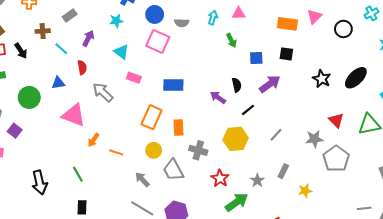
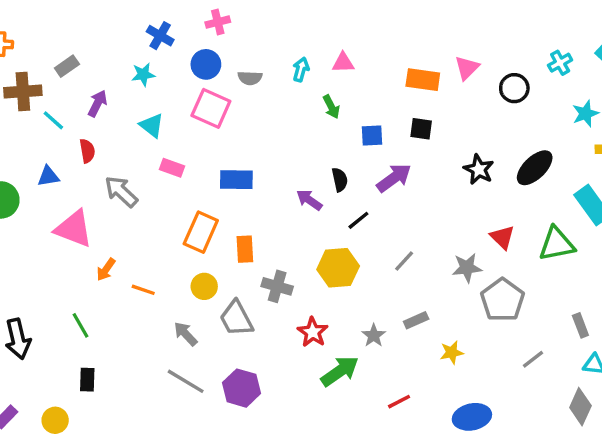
brown cross: (43, 31) -> (23, 92), size x1.5
gray rectangle: (283, 171) -> (416, 320), turned 40
gray line: (364, 208) -> (533, 359), moved, turned -32

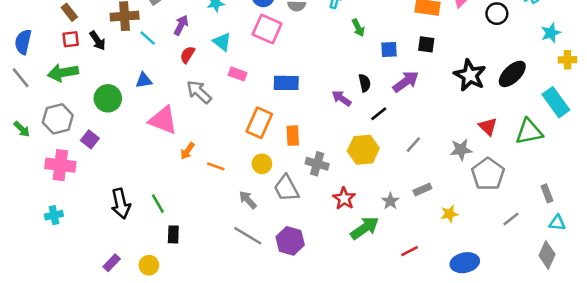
red semicircle: (87, 151) -> (187, 55), moved, turned -138
black star: (479, 169) -> (470, 75), size x1.4
green line: (80, 325) -> (158, 204), moved

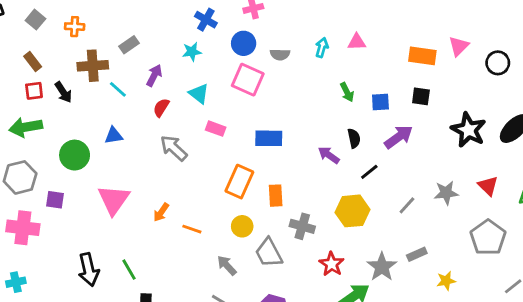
green arrow: (358, 28) -> (347, 92), moved
pink triangle: (163, 120) -> (114, 200), moved, turned 44
purple square: (90, 139) -> (55, 200), turned -30
gray star: (461, 150) -> (446, 193), moved
gray star: (390, 201) -> (382, 267), size x1.5

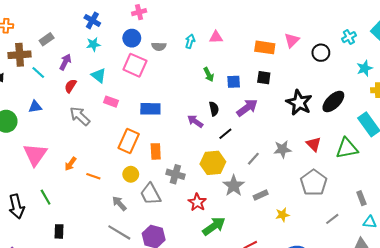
blue cross: (206, 20) -> (92, 20), moved
gray star: (382, 267) -> (234, 186), moved
green line: (129, 270) -> (46, 197), moved

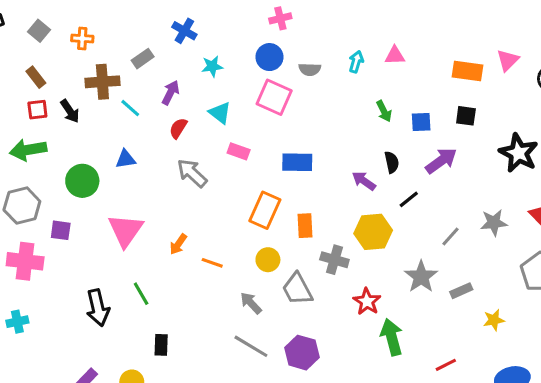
blue cross: (92, 20) -> (184, 31), moved
yellow hexagon: (213, 163) -> (373, 232), moved
green arrow: (214, 226) -> (392, 337), turned -70

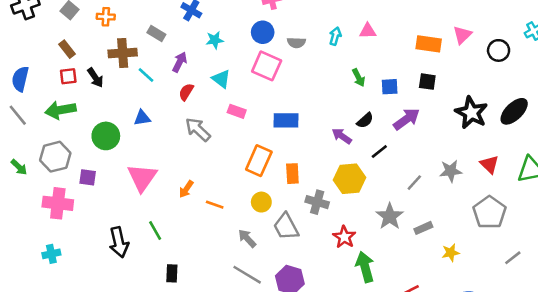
gray rectangle: (143, 59) -> (156, 34), turned 66
black semicircle: (392, 162) -> (365, 120), turned 60

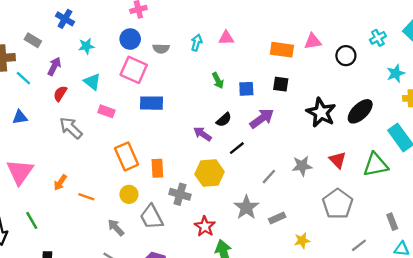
pink triangle: (462, 35) -> (313, 41), turned 36
blue rectangle: (286, 120) -> (151, 103), moved
orange rectangle: (259, 161) -> (127, 156), turned -48

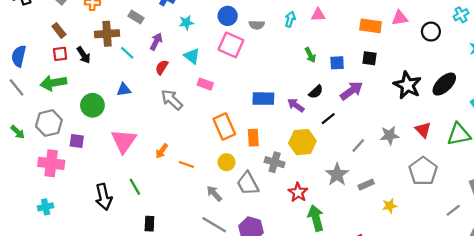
blue rectangle: (151, 103) -> (263, 99), moved
gray line: (359, 245) -> (453, 210), moved

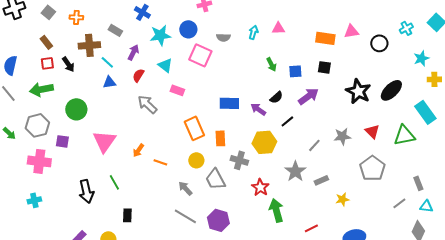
blue circle: (228, 16) -> (188, 29), moved
cyan star: (186, 23) -> (160, 35), size x1.5
blue triangle: (124, 90) -> (109, 82), moved

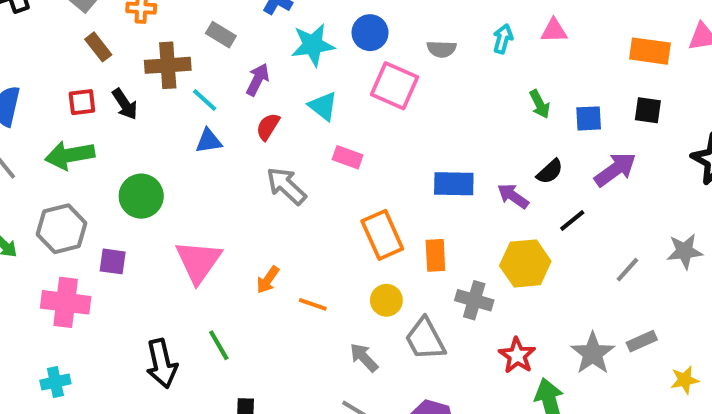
brown rectangle: (46, 42) -> (98, 47), moved
gray star: (295, 171) -> (593, 353), moved

